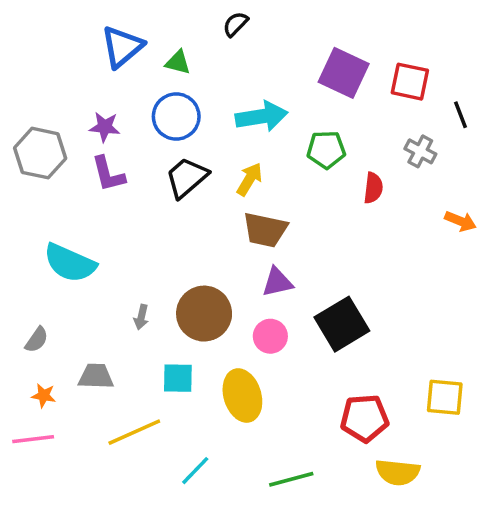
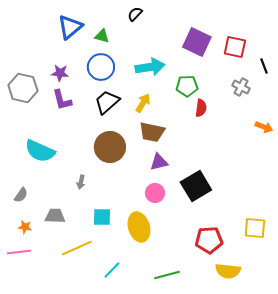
red semicircle: (373, 188) -> (201, 108), moved
brown circle: (204, 314) -> (110, 147), moved

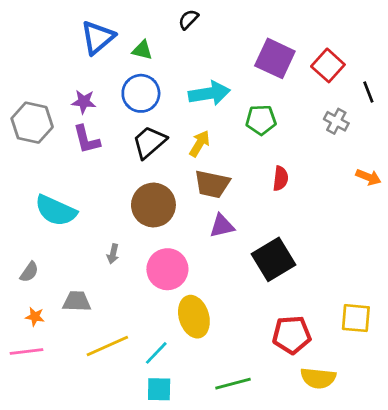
red square: (235, 47) -> (328, 65), turned 30
red semicircle: (201, 108) -> (280, 178), moved
pink circle: (155, 193) -> (167, 269), moved, size x1.5
cyan square: (102, 217) -> (159, 389), moved
cyan line: (112, 270) -> (156, 353), moved

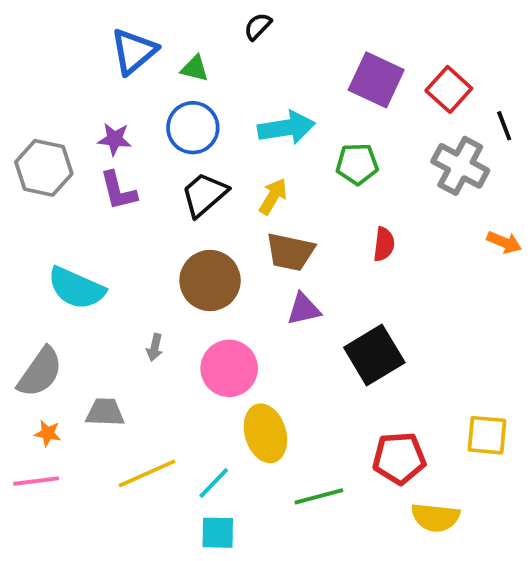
gray cross: (336, 121) -> (460, 166), size x1.6
gray semicircle: (29, 272) -> (40, 372), size x1.8
green line: (233, 384) -> (319, 496), moved

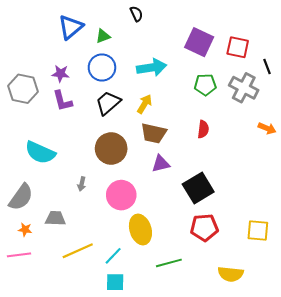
black semicircle: (258, 26) -> (136, 14), turned 112
green triangle: (195, 68) -> (103, 36), turned -35
red square: (449, 89) -> (238, 47), turned -30
green pentagon: (357, 164) -> (205, 85), moved
red pentagon: (399, 458) -> (204, 227), moved

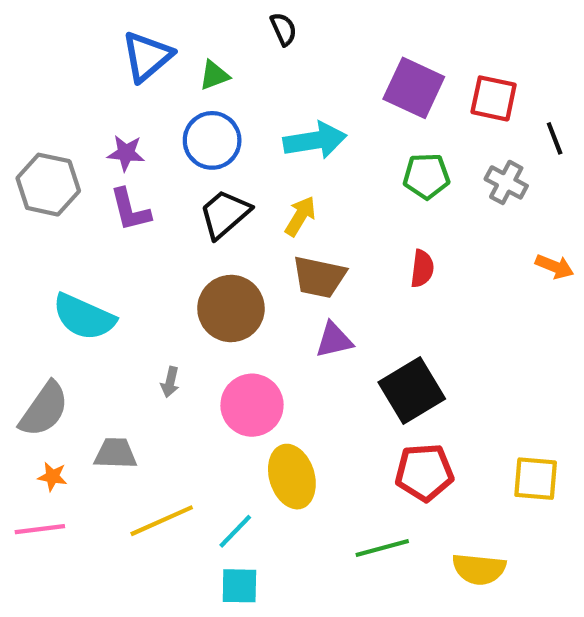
gray cross: (244, 88) -> (506, 182), size x0.7
green line: (169, 263) -> (382, 548), moved

